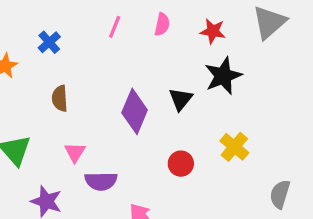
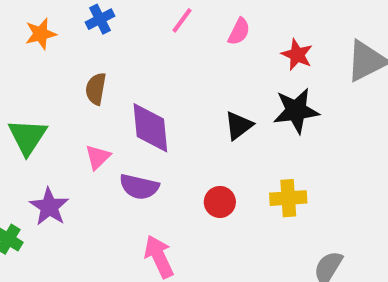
purple diamond: (135, 111) -> (150, 128), moved, turned -42
yellow cross: (234, 147) -> (288, 198), turned 32
purple semicircle: (101, 181) -> (139, 187), moved

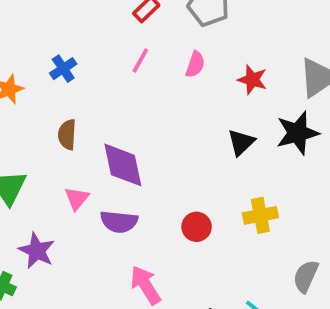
black star: (296, 111) -> (297, 133), moved
black triangle: (239, 126) -> (241, 142), moved

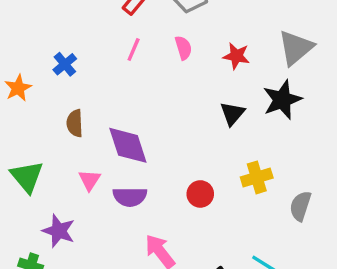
pink semicircle: (195, 64) -> (183, 48), turned -30
gray semicircle: (306, 276) -> (300, 206), moved

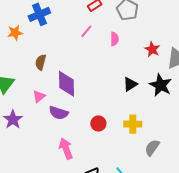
red star: (236, 56) -> (152, 49), moved
blue cross: (65, 64) -> (39, 14), moved, size x1.5
black star: (282, 100) -> (161, 85), turned 30

